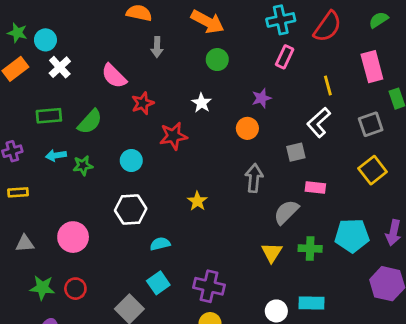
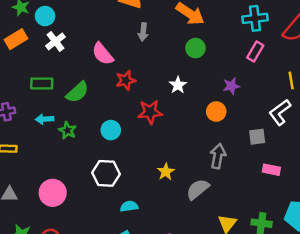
green star: (83, 166) -> (68, 130), turned 30
gray semicircle: (286, 212) -> (198, 189), moved

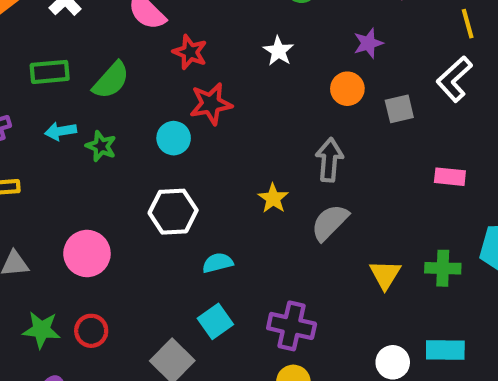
red star: (126, 80) -> (190, 52), turned -30
red star: (150, 112) -> (211, 104), moved
gray square: (257, 137) -> (399, 109), moved
gray arrow: (218, 156) -> (329, 160), moved

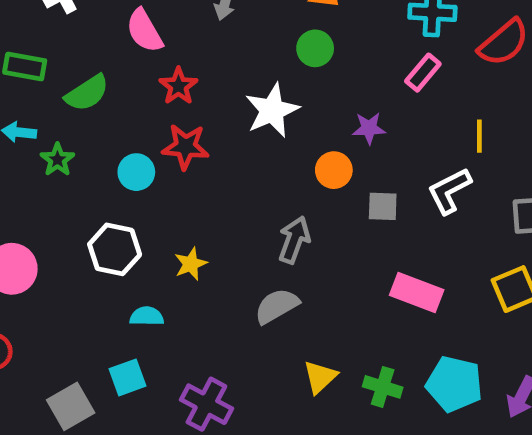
white star: (278, 51) -> (272, 110), size x1.6
pink rectangle: (450, 177) -> (417, 293), size x1.5
yellow star: (273, 198) -> (191, 264), moved

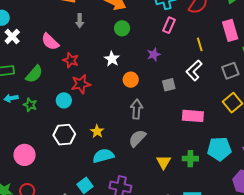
white star: (272, 110) -> (112, 59), size x0.7
orange circle: (334, 170) -> (131, 80), moved
cyan semicircle: (147, 316) -> (103, 156), moved, size x1.5

